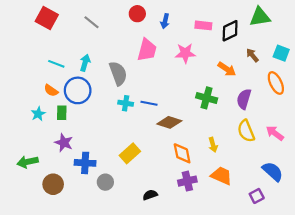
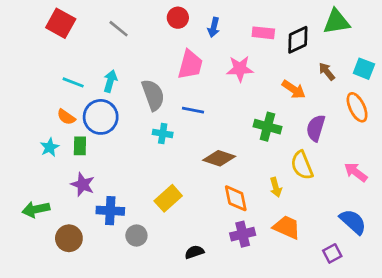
blue line: (149, 103) -> (193, 110), moved
yellow semicircle: (246, 131) -> (302, 165), moved

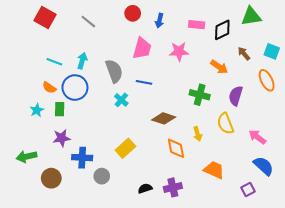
cyan cross: (163, 133) -> (121, 100), turned 32
pink arrow: (356, 172) -> (257, 137), moved
purple star: (83, 184) -> (62, 138), turned -30
yellow arrow: (276, 187) -> (198, 134), moved
purple cross: (243, 234) -> (173, 187), moved

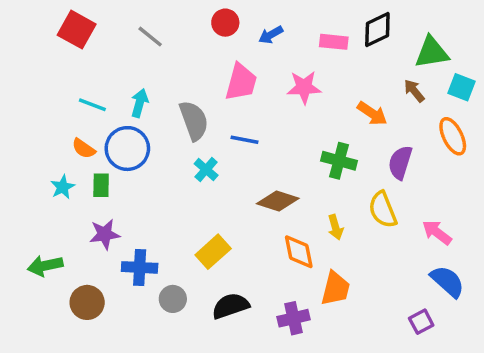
green triangle: (251, 16) -> (432, 52), moved
blue arrow: (159, 21) -> (271, 35), turned 48
black diamond: (222, 30) -> (377, 30), moved
orange trapezoid: (214, 170) -> (335, 288), moved, turned 80
black semicircle: (145, 188) -> (231, 306), moved, size x1.5

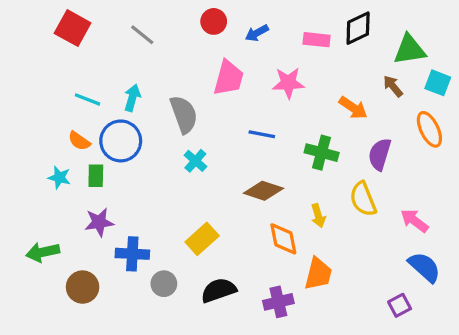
blue line: (245, 140) -> (262, 134), moved
cyan star: (63, 187) -> (59, 177), turned -30

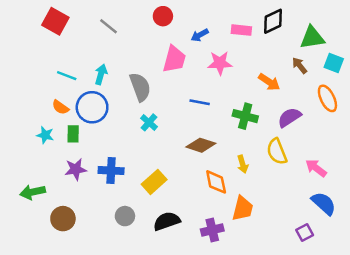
blue arrow: (257, 33) -> (200, 35), moved
purple semicircle: (380, 154) -> (289, 117), turned 40
blue cross: (132, 254) -> (111, 171), moved

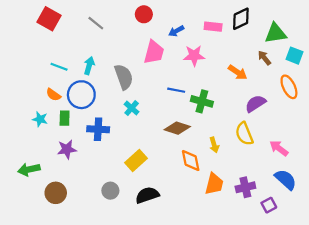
green cross: (245, 116) -> (202, 101), moved
blue cross: (111, 171) -> (98, 129), moved
purple cross: (212, 230) -> (245, 187), moved

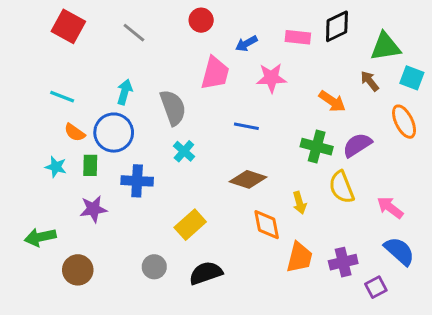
cyan line: (59, 67) -> (62, 97), moved
green cross: (202, 101) -> (317, 147), moved

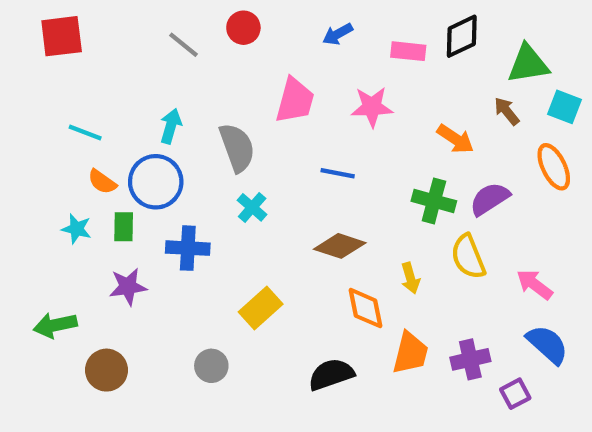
red circle: (201, 20) -> (243, 28), moved
red square: (68, 26) -> (62, 36), moved, turned -36
blue arrow: (246, 44) -> (338, 34), moved
black semicircle: (206, 273) -> (331, 374), moved

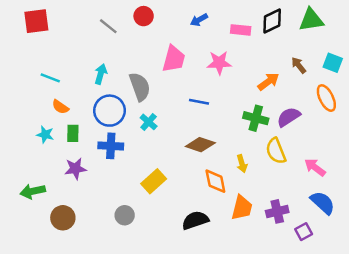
green triangle: (528, 64) -> (311, 20), moved
orange arrow: (455, 139) -> (268, 82), turned -70
blue circle: (156, 182) -> (110, 111), moved

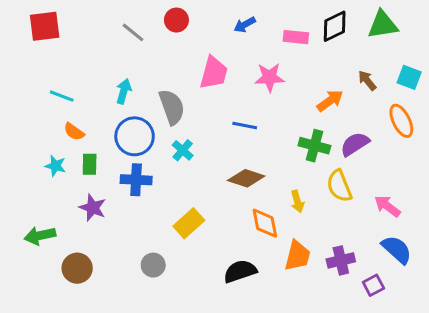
purple star: (75, 169) -> (93, 208), turned 30

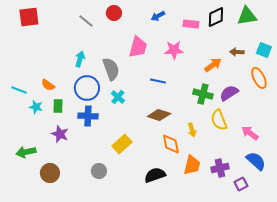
brown arrow: (367, 81) -> (237, 52), turned -48
cyan line: (62, 96) -> (19, 90), moved

